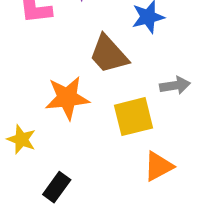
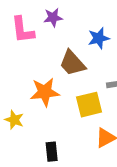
black rectangle: (57, 187) -> (52, 152), moved, turned -42

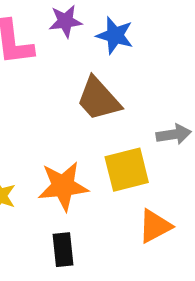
blue star: (99, 38) -> (115, 35), moved, turned 30
orange star: (45, 92) -> (63, 186), moved

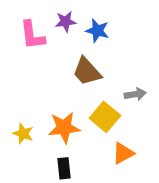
yellow square: (127, 170) -> (105, 117), turned -36

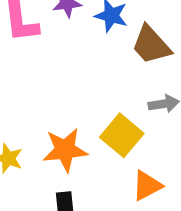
brown trapezoid: (87, 71) -> (151, 45), moved

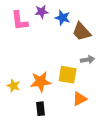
yellow square: (122, 135) -> (68, 75), turned -30

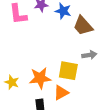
orange triangle: (80, 99) -> (61, 93), moved

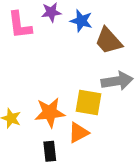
gray arrow: (89, 55) -> (117, 81), size x1.5

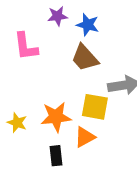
pink L-shape: (20, 25) -> (26, 46), moved
brown trapezoid: (109, 41) -> (85, 58), moved

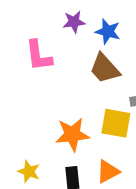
yellow star: (17, 123) -> (29, 172), moved
orange triangle: (85, 137) -> (108, 172), moved

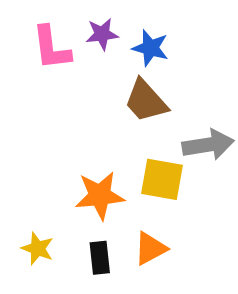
pink L-shape: (39, 56) -> (51, 48), moved

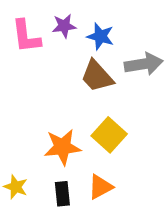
gray arrow: (208, 145) -> (144, 64), moved
yellow square: (162, 179) -> (109, 135), turned 32

